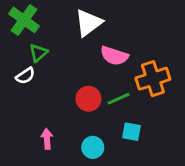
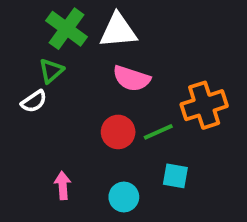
green cross: (24, 20) -> (66, 29), moved
white triangle: (88, 23) -> (118, 31), turned 32
pink semicircle: (114, 56) -> (131, 78), moved

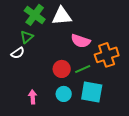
pink semicircle: (131, 78) -> (81, 41), moved
cyan square: (175, 176) -> (92, 92), size x1.6
cyan circle: (124, 197) -> (64, 94), moved

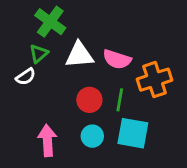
white triangle: (62, 16) -> (79, 55), moved
green line: (83, 69) -> (120, 100), turned -56
pink arrow: (33, 97) -> (47, 140), size x1.5

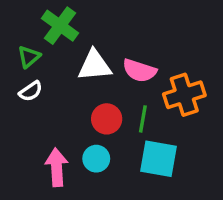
green triangle: (39, 54) -> (29, 57), moved
cyan circle: (92, 136) -> (96, 159), moved

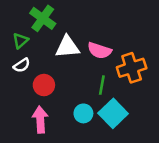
red circle: (107, 119) -> (44, 85), moved
cyan circle: (96, 159) -> (83, 113), moved
cyan square: (158, 159) -> (113, 113), turned 36

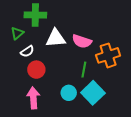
green cross: (43, 18) -> (35, 15), turned -35
white semicircle: (22, 65) -> (27, 51), moved

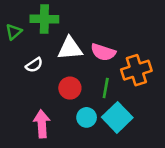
green triangle: (17, 33) -> (14, 32), moved
red circle: (36, 70) -> (70, 88), moved

